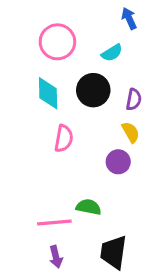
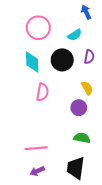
purple semicircle: (134, 99) -> (89, 57), moved
green semicircle: (89, 207) -> (82, 138), moved
purple arrow: (56, 257) -> (37, 171), turned 80

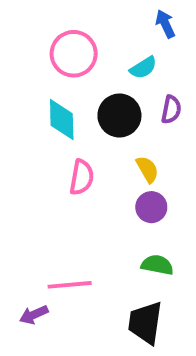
yellow semicircle: (87, 88) -> (147, 169), moved
purple arrow: (37, 171) -> (34, 315), moved

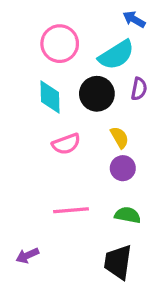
blue arrow: (165, 24) -> (134, 19), turned -35
cyan semicircle: (143, 68) -> (116, 55), size x1.6
pink semicircle: (82, 177) -> (66, 144), turned 60
pink line: (70, 285) -> (71, 210), moved

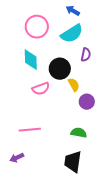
blue arrow: (134, 19) -> (73, 11), moved
black circle: (97, 94) -> (60, 69), moved
purple circle: (123, 168) -> (87, 102), moved
pink line: (71, 210) -> (30, 130), moved

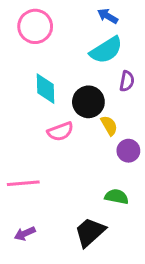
pink circle: (37, 27) -> (35, 26), moved
pink line: (30, 130) -> (23, 183), moved
black trapezoid: (73, 162) -> (90, 232), moved, turned 40

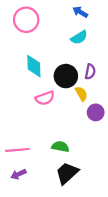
cyan semicircle: (106, 50) -> (79, 37), size x0.7
purple semicircle: (127, 81) -> (90, 72), moved
pink line: (23, 183) -> (17, 150), moved
green semicircle: (117, 197) -> (60, 147), moved

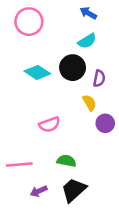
cyan diamond: (34, 66) -> (37, 72), turned -55
black circle: (66, 76) -> (73, 68), moved
pink semicircle: (45, 98) -> (50, 125), moved
purple arrow: (18, 174) -> (39, 191), moved

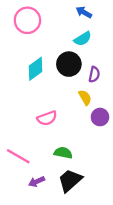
cyan diamond: (37, 72) -> (36, 69), turned -70
pink line: (19, 164) -> (18, 156), turned 35

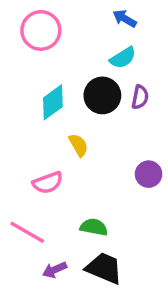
purple semicircle: (94, 74) -> (140, 97), moved
yellow semicircle: (85, 97) -> (78, 145), moved
pink semicircle: (47, 118) -> (48, 183), moved
black trapezoid: (70, 180) -> (104, 268), turned 65

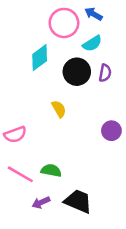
pink circle: (41, 30) -> (64, 23), moved
cyan diamond: (53, 102) -> (40, 58), moved
pink semicircle: (48, 183) -> (15, 135), moved
green semicircle: (94, 227) -> (51, 170), moved

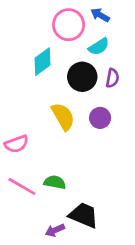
yellow semicircle: (59, 109) -> (63, 117), size x1.5
purple circle: (111, 131) -> (100, 118), moved
purple arrow: (41, 203) -> (55, 230), moved

